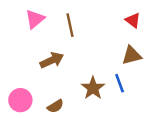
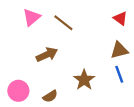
brown line: (70, 25) -> (63, 23), turned -40
blue line: (120, 83) -> (119, 74), moved

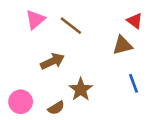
brown triangle: (119, 50) -> (122, 45), moved
brown star: (84, 80) -> (81, 89), moved

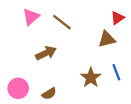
red triangle: (135, 21) -> (117, 18), turned 48
brown star: (81, 89) -> (91, 78), moved

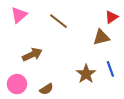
pink triangle: (31, 17) -> (19, 15), moved
brown arrow: (46, 53) -> (32, 55), moved

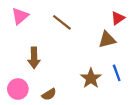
brown arrow: (32, 55) -> (34, 58), turned 114

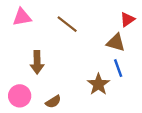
pink triangle: (20, 16) -> (22, 17), turned 30
brown triangle: (107, 40) -> (116, 43), turned 30
blue line: (117, 73) -> (118, 68), moved

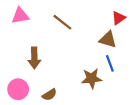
brown star: (98, 84) -> (92, 78), turned 30

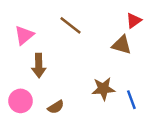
pink triangle: (20, 16) -> (24, 35), moved, turned -30
blue line: (110, 63) -> (131, 100), moved

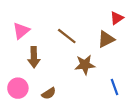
brown line: (70, 25) -> (67, 36), moved
brown triangle: (122, 45) -> (106, 39), turned -42
brown star: (103, 89) -> (85, 65), moved

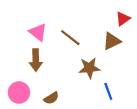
pink triangle: (21, 31) -> (38, 32), moved, turned -42
blue line: (115, 87) -> (108, 91), moved

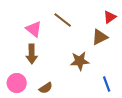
brown line: (70, 38) -> (63, 20), moved
blue line: (108, 91) -> (107, 84), moved

